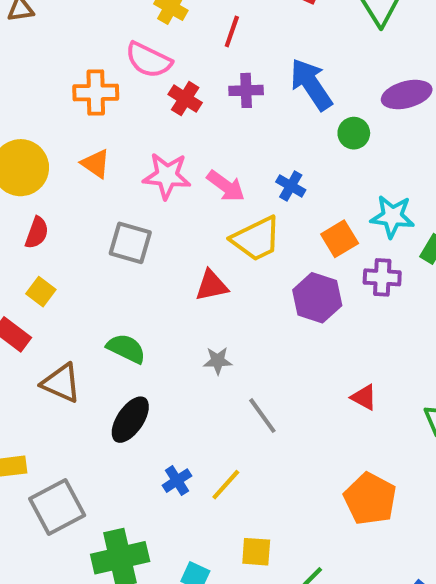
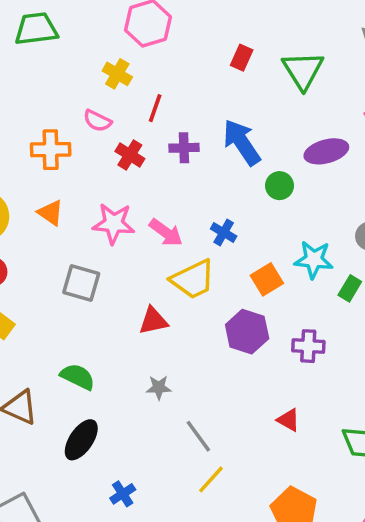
red line: (232, 32) -> (155, 108), moved
pink semicircle: (149, 60) -> (97, 121), size x0.7
purple cross: (382, 277) -> (308, 346), moved
yellow line: (226, 485) -> (211, 479), moved

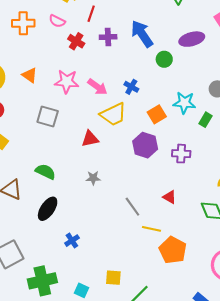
orange cross: (51, 150) -> (23, 23), moved
gray line: (198, 436) -> (132, 207), moved
yellow line: (211, 479) -> (151, 229), moved, turned 60

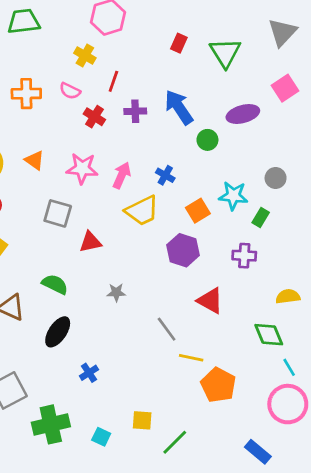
pink arrow: (97, 87) -> (122, 175), turned -102
red triangle: (90, 139) -> (90, 242), moved
purple cross: (181, 154) -> (244, 256), moved
red triangle: (170, 197) -> (210, 301), moved, size x1.5

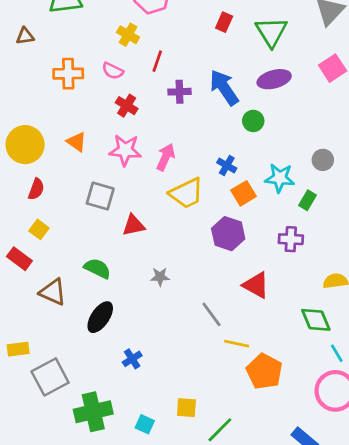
purple ellipse: (243, 114) -> (274, 79), moved
red cross: (94, 117) -> (127, 106), moved
blue cross: (165, 175) -> (227, 165), moved

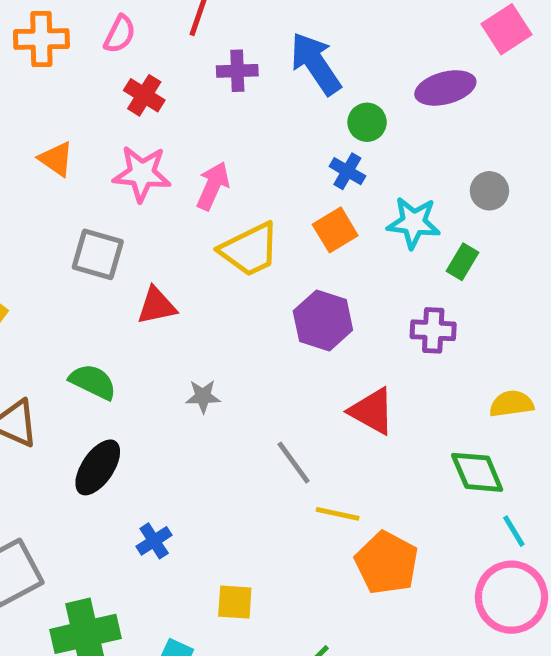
pink semicircle: (113, 71) -> (120, 34), turned -90
purple ellipse: (274, 79) -> (445, 88), moved
blue cross: (227, 165) -> (347, 171), moved
orange square: (243, 193) -> (335, 230), moved
yellow square: (186, 408) -> (235, 602), moved

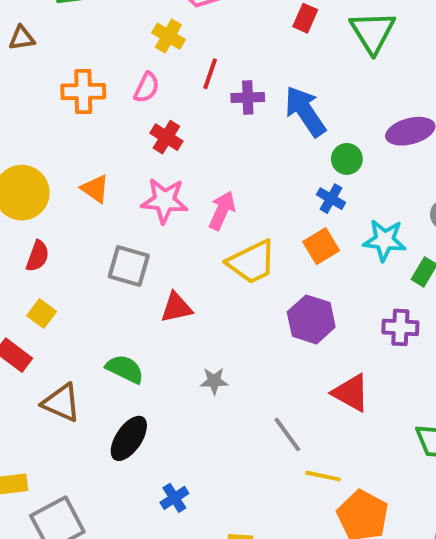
purple cross: (237, 71) -> (248, 97), moved

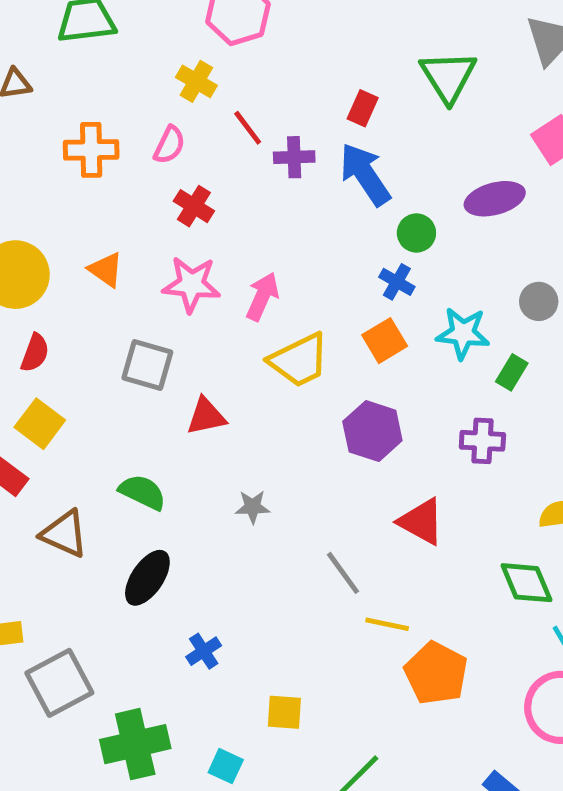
red rectangle: (305, 18) -> (363, 108), moved
red line: (210, 74) -> (248, 128), turned -56
yellow square: (42, 314) -> (40, 424), size x1.4

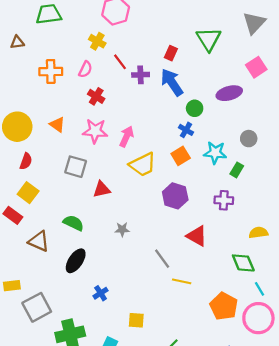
orange pentagon: (436, 673) -> (224, 306), moved

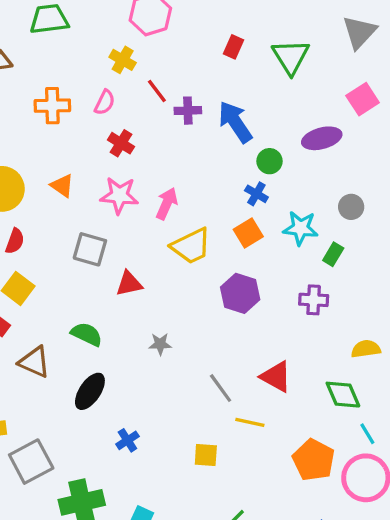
red rectangle: (171, 53) -> (234, 47), moved
red triangle: (197, 236) -> (276, 377), moved
yellow square: (136, 320) -> (206, 455), moved

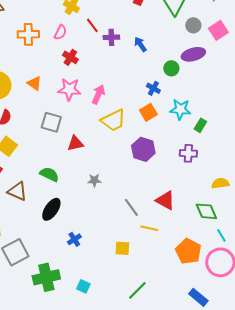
blue arrow: (235, 122) -> (140, 44), size x0.6
green circle: (270, 161) -> (171, 68), moved
gray circle: (351, 207) -> (193, 25), moved

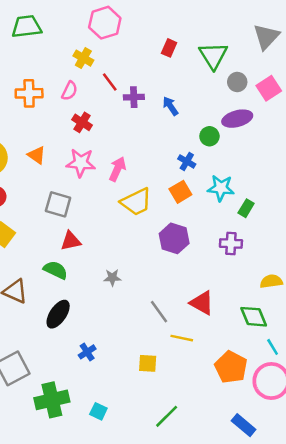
red triangle: (75, 143) -> (71, 241), moved

